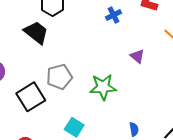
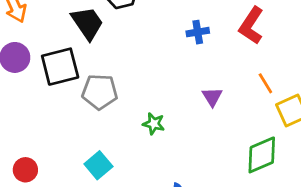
green star: (103, 87) -> (154, 124), size x0.6
black square: (31, 97) -> (60, 67), moved

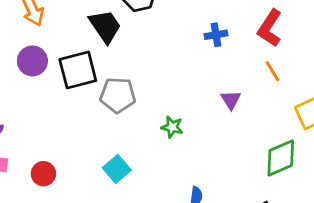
orange line: (265, 83) -> (272, 71), moved

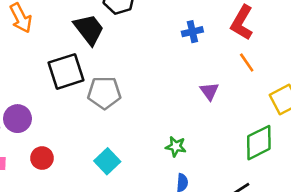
purple circle: (32, 61) -> (17, 119), moved
green star: (172, 127) -> (176, 147), moved
red circle: (43, 174) -> (42, 158), moved

